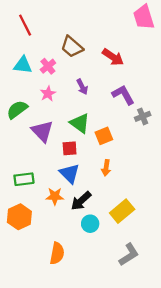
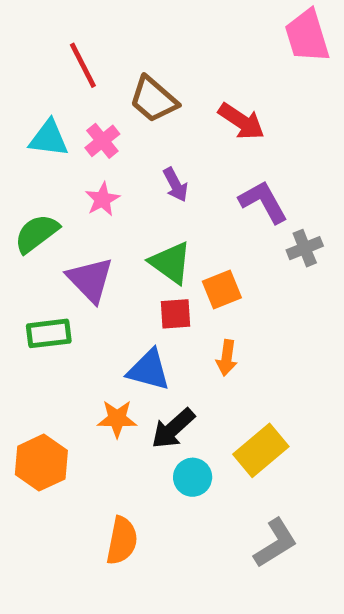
red line: (25, 25) -> (83, 65), moved
red square: (70, 148) -> (176, 314), moved
blue triangle: (70, 173) -> (149, 370), turned -30
green rectangle: (24, 179) -> (49, 333), moved

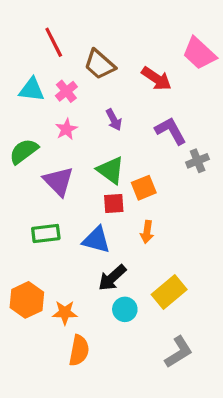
pink trapezoid: (307, 36) -> (199, 53), moved, turned -30
green rectangle: (49, 333) -> (46, 234), moved
orange star: (117, 419) -> (65, 313), moved

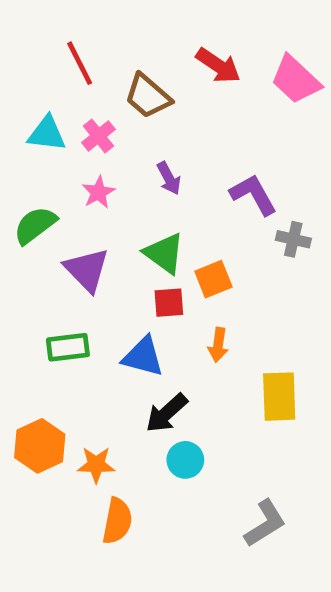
red arrow: (156, 79) -> (218, 66), moved
gray cross: (198, 161) -> (293, 239), turned 35
yellow rectangle: (169, 292) -> (279, 397), moved, turned -52

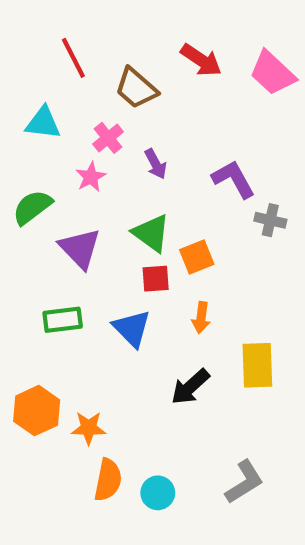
pink cross: (98, 136) -> (108, 138), moved
blue triangle: (143, 357) -> (132, 328), turned 30
black arrow: (167, 413) -> (190, 387), moved
cyan circle: (185, 460) -> (158, 493), moved

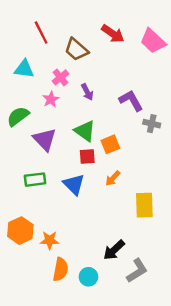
orange arrow: (201, 318) -> (113, 178), turned 35
black arrow: (190, 387) -> (114, 250), moved

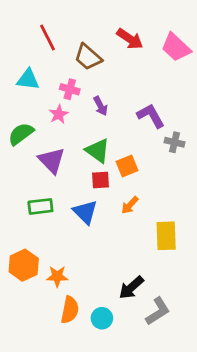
pink cross: (61, 77) -> (70, 89), turned -35

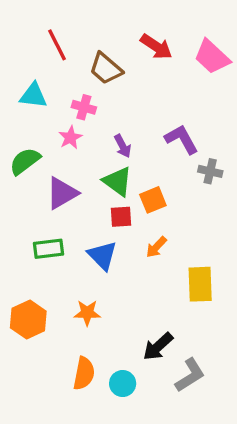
purple arrow: (101, 106) -> (123, 146), moved
purple triangle: (52, 160) -> (62, 193), turned 44
orange star: (57, 276) -> (87, 313), moved

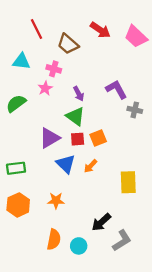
purple triangle: (62, 193) -> (49, 138), moved
orange square: (153, 200) -> (98, 138), moved
orange arrow: (156, 247) -> (91, 166), moved
green rectangle: (49, 249) -> (16, 168), moved

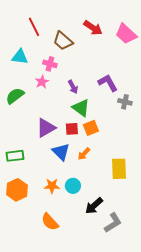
green triangle: (75, 116) -> (81, 108), moved
orange semicircle: (54, 239) -> (50, 222), turned 126
cyan circle: (79, 246) -> (73, 186), moved

